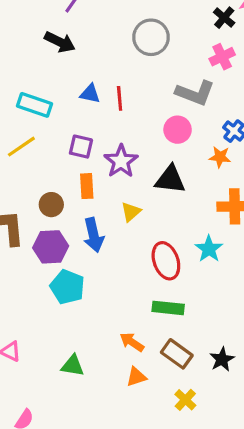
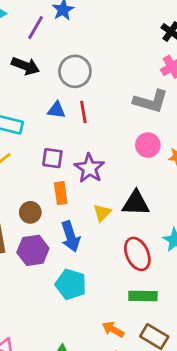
gray circle: (151, 37) -> (75, 71), moved
pink circle: (178, 130) -> (148, 145), moved
black triangle: (170, 179) -> (136, 203), moved
cyan pentagon: (67, 287) -> (71, 284), moved

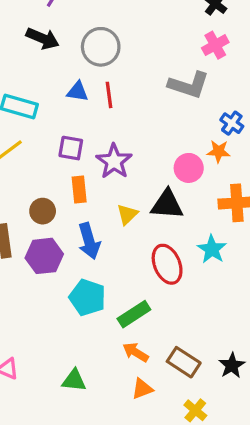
pink circle: (148, 145) -> (189, 168), moved
green rectangle: (143, 296) -> (134, 314), moved, turned -36

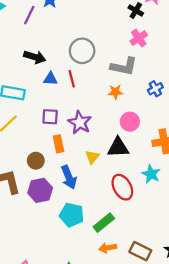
black arrow: (43, 38) -> (35, 57), moved
gray circle: (101, 47) -> (82, 51), moved
blue cross: (232, 123) -> (155, 89), turned 32
orange star: (219, 151) -> (115, 92), moved
orange arrow: (136, 352) -> (108, 248), turned -35

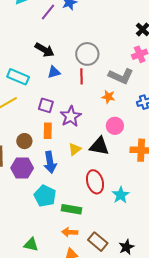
blue triangle: (50, 79) -> (54, 72), turned -32
red line: (72, 79) -> (82, 76), moved
cyan star: (151, 174) -> (121, 195), moved
green rectangle: (104, 223) -> (72, 209), turned 36

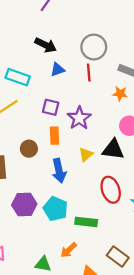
purple hexagon: (22, 168) -> (24, 205), moved
orange arrow: (70, 232) -> (69, 250), moved, turned -42

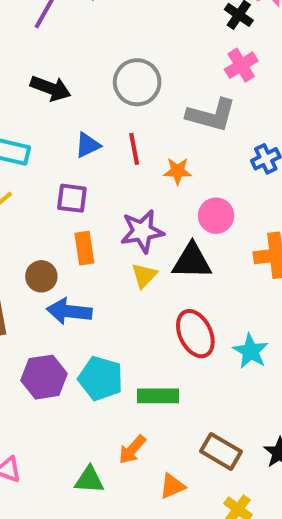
blue triangle: (58, 69) -> (88, 145), moved
red line: (89, 73) -> (134, 149), moved
orange star: (120, 94) -> (178, 171), moved
purple star: (79, 118) -> (142, 231), moved, turned 30
blue arrow: (59, 171) -> (69, 311), moved, turned 115

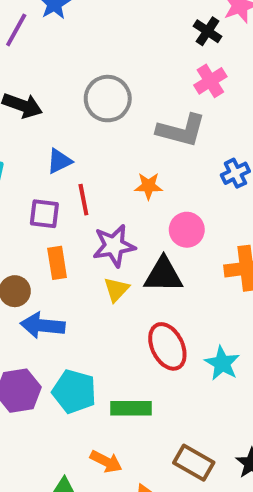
red line: (134, 149) -> (83, 200), moved
orange arrow: (132, 450) -> (106, 461), turned -104

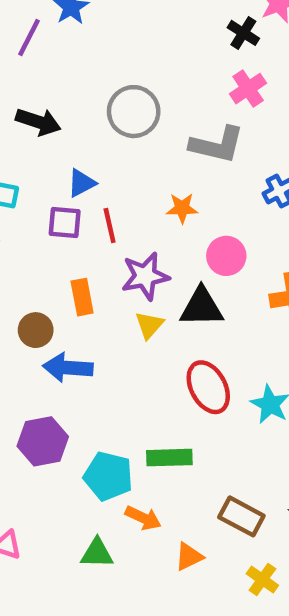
purple square: (44, 214) -> (65, 222), moved
cyan pentagon: (74, 391) -> (108, 476), moved

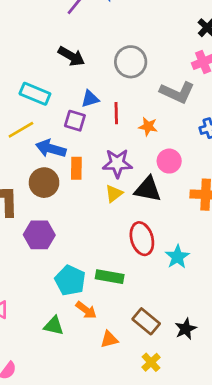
red line: (110, 225) -> (116, 113), moved
brown circle: (36, 330) -> (44, 183), size x1.4
blue arrow: (68, 368) -> (51, 149), moved
purple hexagon: (43, 441) -> (39, 235), moved

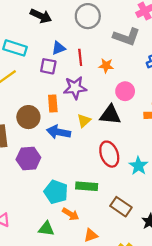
blue arrow: (51, 149) -> (59, 132), moved
purple star: (117, 163) -> (75, 88), moved
brown rectangle: (146, 321) -> (121, 207), moved

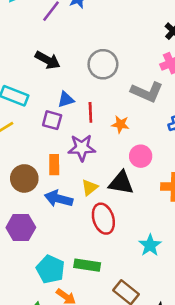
red ellipse: (109, 154) -> (103, 219), moved

